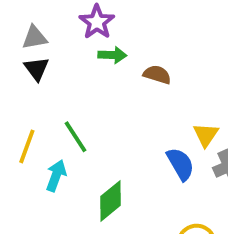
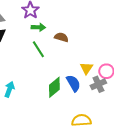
green line: (75, 137) -> (38, 49), moved
green diamond: (110, 201) -> (54, 87), moved

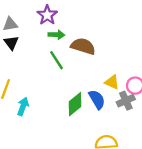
brown semicircle: (61, 37) -> (83, 46), size x1.5
yellow triangle: (86, 68) -> (112, 82), turned -40

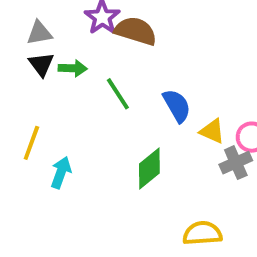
green arrow: (56, 35) -> (73, 68), moved
brown semicircle: (83, 46) -> (136, 31), moved
blue semicircle: (97, 99) -> (177, 106), moved

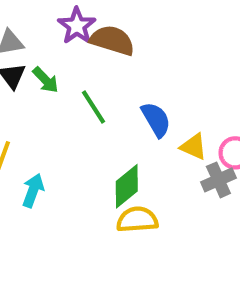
green arrow: (73, 68) -> (46, 80), turned 44
yellow semicircle: (202, 233) -> (137, 220), moved

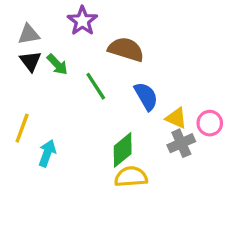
brown semicircle: (112, 40) -> (126, 49), moved
gray cross: (218, 180) -> (181, 143), moved

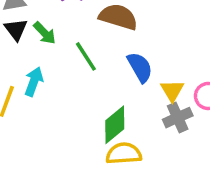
yellow triangle: (176, 118) -> (172, 91), turned 35
cyan arrow: (47, 153) -> (34, 82), moved

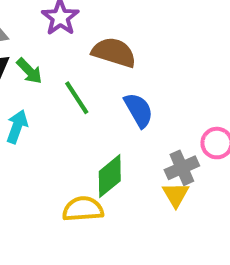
yellow triangle: (172, 91) -> (176, 195), moved
yellow semicircle: (124, 154) -> (83, 209), moved

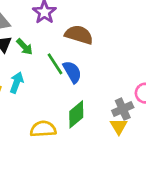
blue semicircle: (139, 110) -> (72, 72), moved
yellow semicircle: (83, 209) -> (43, 129), moved

